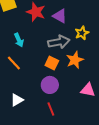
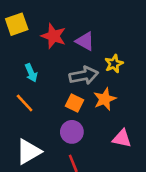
white triangle: (17, 100) -> (29, 152), size x1.5

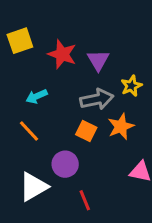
purple triangle: (85, 41) -> (98, 60), turned 30
cyan arrow: (31, 73) -> (37, 96), turned 90
purple circle: (72, 132) -> (65, 164), moved

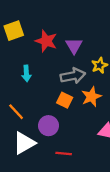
cyan arrow: (37, 96) -> (26, 73), turned -70
orange line: (29, 131) -> (16, 112), moved
red line: (85, 200) -> (64, 153), turned -63

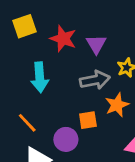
cyan arrow: (26, 73) -> (40, 77), size x1.5
orange square: (65, 100) -> (88, 120), moved, turned -35

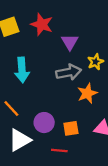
red star: (63, 39) -> (42, 24), moved
orange square: (88, 120) -> (71, 128), moved

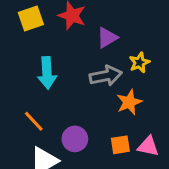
purple triangle: (70, 42) -> (107, 38), turned 30
orange square: (71, 128) -> (120, 145), moved

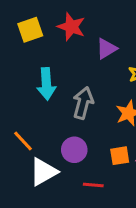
gray arrow: (106, 76) -> (83, 103), moved, turned -64
orange line: (34, 121) -> (23, 141), moved

